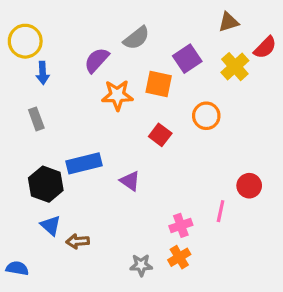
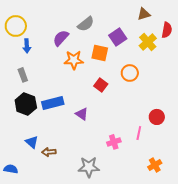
red semicircle: (265, 47) -> (167, 30), turned -35
black hexagon: (46, 184) -> (26, 104), moved
orange cross: (179, 257) -> (155, 165), moved
gray star: (141, 265) -> (89, 167), size x1.5

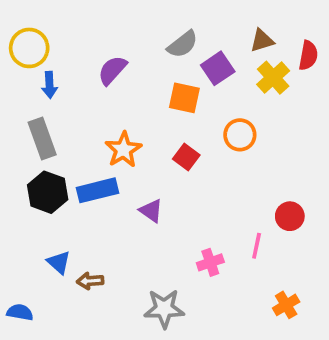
brown triangle: (144, 14) -> (262, 41), moved
gray semicircle: (86, 24) -> (183, 44), moved
orange star: (74, 60) -> (123, 150), moved, turned -30
gray rectangle: (23, 75) -> (42, 139), size x1.5

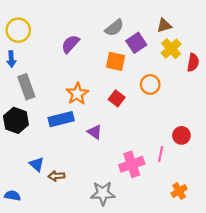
red semicircle: (308, 55) -> (193, 63), moved
blue arrow: (49, 85) -> (11, 59), moved
black hexagon: (48, 192) -> (16, 120), moved
pink cross: (210, 262) -> (132, 164), size x1.5

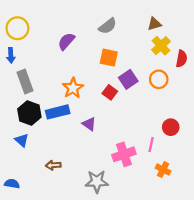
purple square: (136, 43) -> (128, 79), moved
orange circle: (150, 84) -> (159, 79), moved
black hexagon: (16, 120) -> (29, 113), moved
blue triangle: (37, 164) -> (22, 140), moved
orange cross: (179, 191) -> (163, 170), moved, turned -32

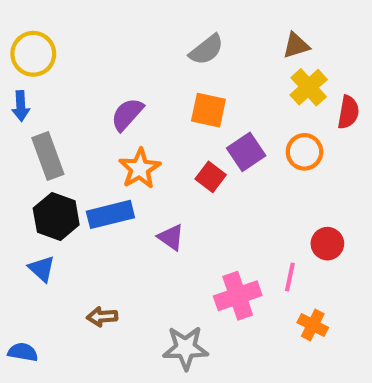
purple semicircle: (66, 41) -> (127, 114), moved

